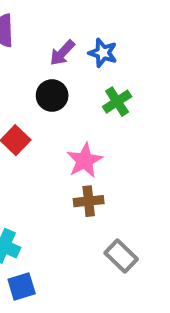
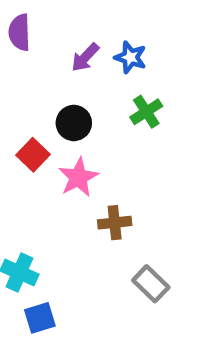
black circle: (52, 95) -> (74, 123), moved
pink star: (85, 160) -> (78, 177), moved

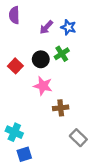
green cross: (146, 112) -> (62, 54), moved
red square: (33, 155) -> (15, 66), moved
pink star: (78, 177) -> (43, 86), turned -30

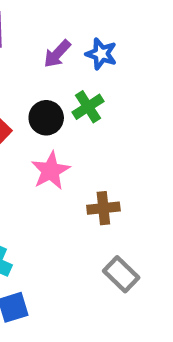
pink star: (43, 86) -> (51, 171), turned 30
brown cross: (61, 108) -> (103, 208), moved

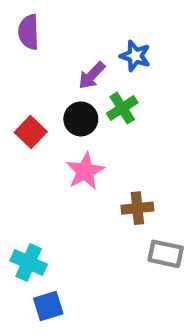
purple arrow: (57, 54) -> (92, 75), moved
gray rectangle: (121, 274) -> (166, 254), moved, turned -32

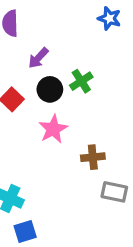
blue star: (135, 56) -> (109, 18), moved
purple arrow: (92, 75) -> (38, 58), moved

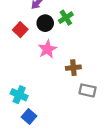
blue square: (25, 232) -> (29, 116), turned -32

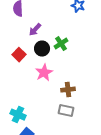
gray rectangle: (88, 90) -> (66, 111), moved

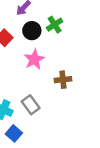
gray rectangle: (66, 111) -> (31, 105), moved, turned 42

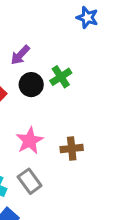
pink star: (34, 59) -> (30, 141), moved

